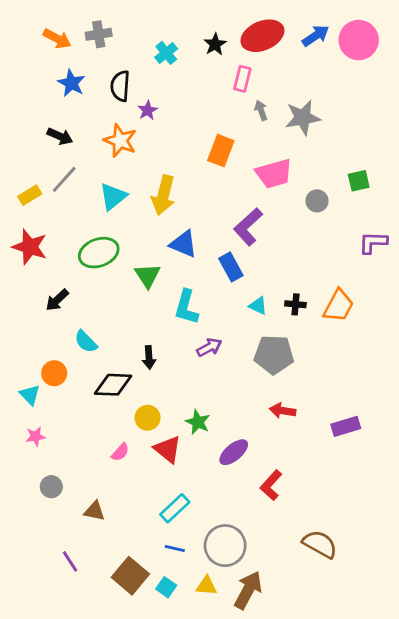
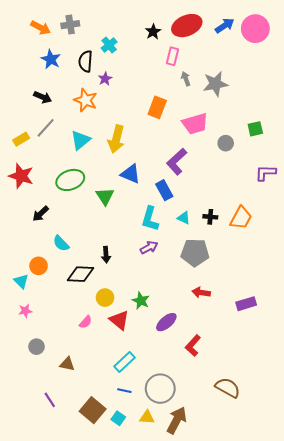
cyan cross: (166, 53) -> (109, 45), moved
cyan L-shape: (186, 307) -> (150, 219), moved

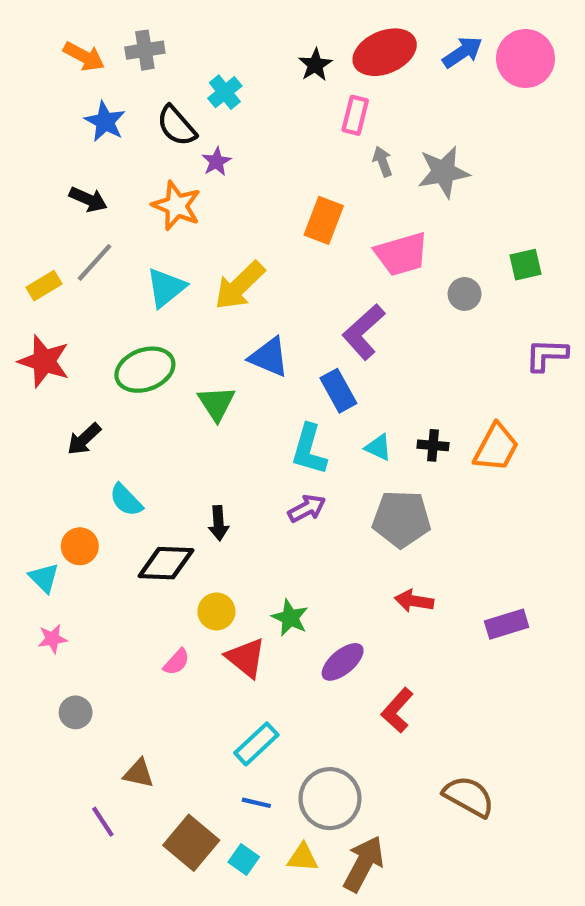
black semicircle: (86, 61) -> (176, 126), turned -45
yellow arrow: (116, 139) -> (240, 286), turned 32
brown triangle: (67, 364) -> (139, 773), moved

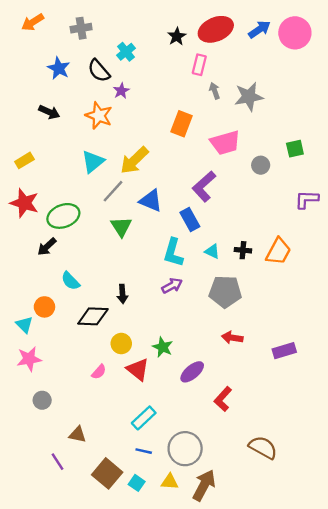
orange arrow: (84, 56) -> (33, 22), moved, turned 120
gray line: (94, 262) -> (113, 191), moved
green ellipse: (145, 370) -> (63, 216), moved
pink star: (52, 639) -> (29, 359), size x1.5

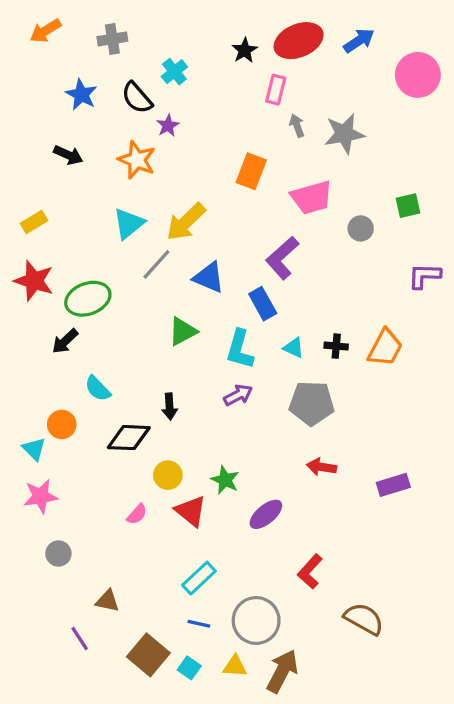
pink circle: (295, 33) -> (418, 75), moved
green triangle: (121, 227) -> (183, 331), moved, turned 35
red L-shape: (223, 399) -> (310, 571), moved

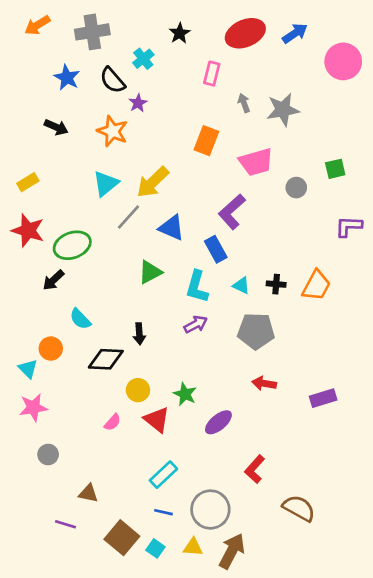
gray cross: (112, 39) -> (92, 32), size x1.4
black star: (245, 50) -> (180, 33), moved
pink rectangle: (276, 90) -> (212, 74), moved
purple line: (80, 638) -> (66, 524), turned -40

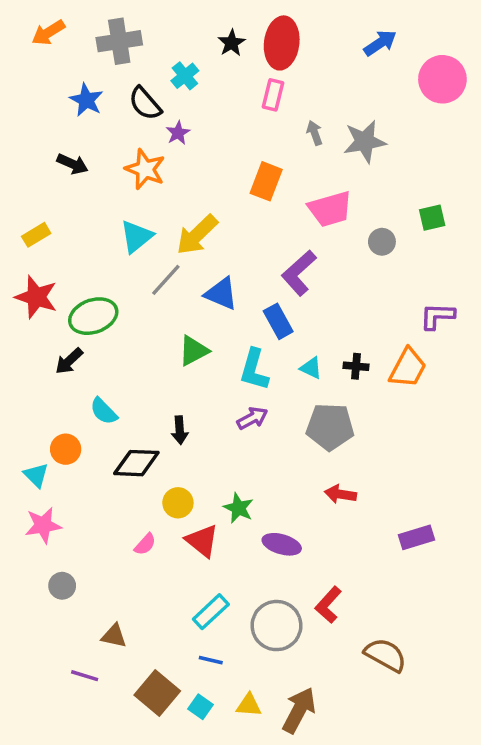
red ellipse: (245, 33) -> (282, 43), moved, turned -60
purple L-shape: (349, 226) -> (437, 316), moved
purple rectangle: (323, 398) -> (417, 537), moved
purple ellipse: (218, 422) -> (282, 544), turned 56
gray circle: (210, 510) -> (276, 626), moved

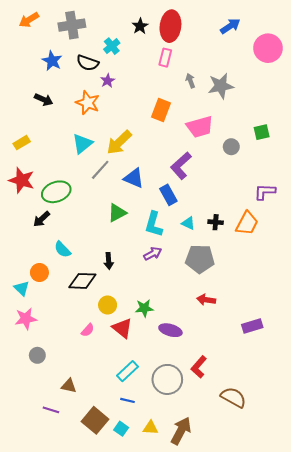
black semicircle: (145, 103) -> (88, 63), turned -30
green star: (238, 508) -> (144, 308), turned -30

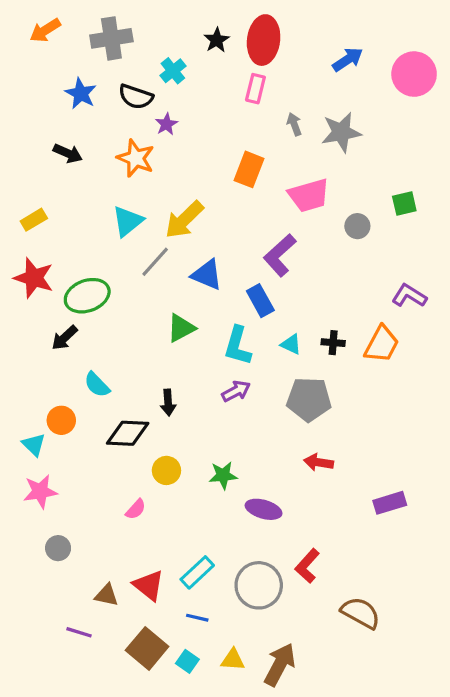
blue arrow: (230, 26) -> (348, 59), moved
purple L-shape: (265, 192) -> (409, 296), turned 30
red triangle: (122, 328) -> (149, 585), moved

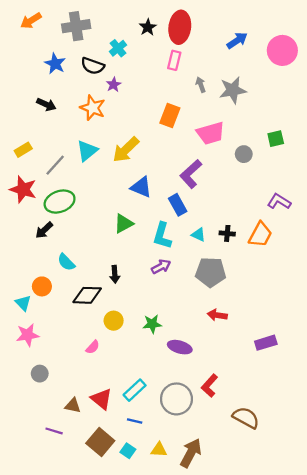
gray line: (155, 262) -> (55, 165), moved

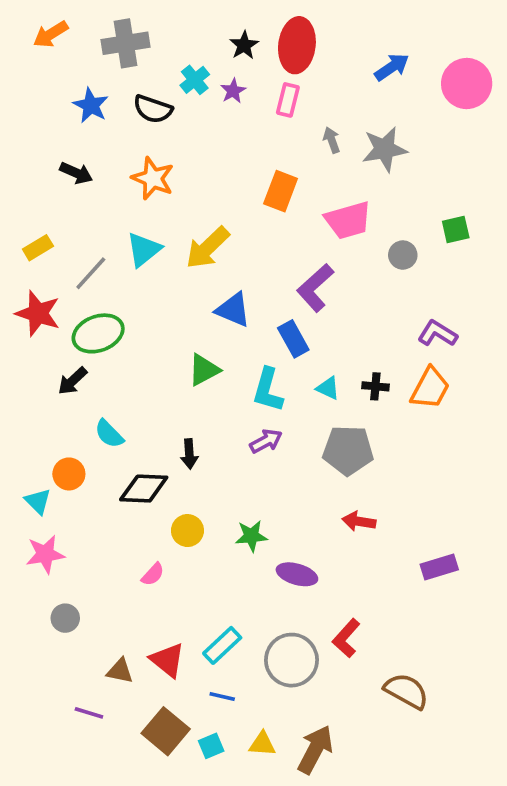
purple star: (114, 85) -> (233, 91), moved
purple L-shape: (279, 202) -> (437, 333), moved
cyan square: (128, 451) -> (211, 746), turned 32

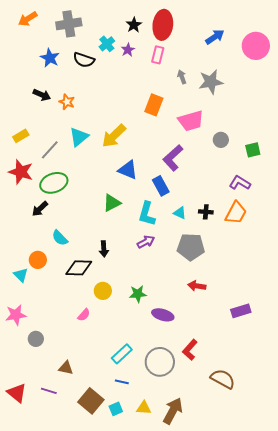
orange star: (153, 178) -> (67, 102), moved, size x0.7
green square: (456, 229) -> (253, 150), moved
pink star: (45, 554) -> (16, 315), moved
red triangle: (167, 660) -> (17, 393), moved

